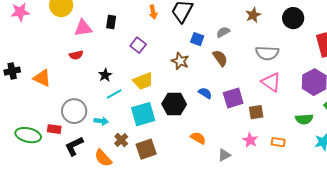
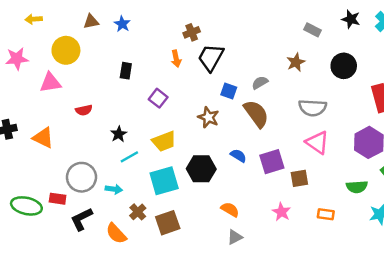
pink triangle: (83, 28) -> (50, 83), moved
brown semicircle: (220, 58) -> (256, 114), size x1.4
pink star: (250, 140) -> (281, 212), moved
gray triangle: (224, 155) -> (235, 237), moved

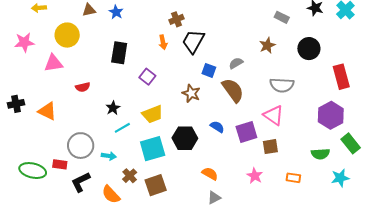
black rectangle: (126, 71) -> (119, 53), size x1.5
pink triangle: (317, 142) -> (273, 115), moved

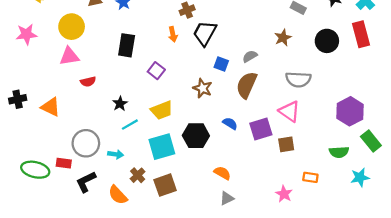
pink triangle: (54, 63) -> (69, 56), moved
red rectangle: (341, 77) -> (361, 34), moved
brown semicircle: (233, 90) -> (247, 85), turned -120
pink star: (255, 176) -> (284, 194), moved

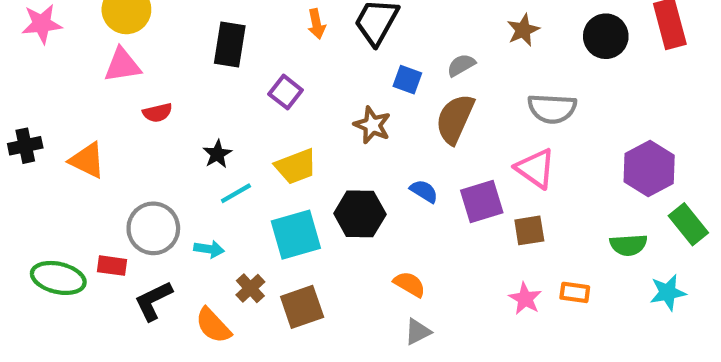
pink star: (284, 194) -> (525, 299), moved

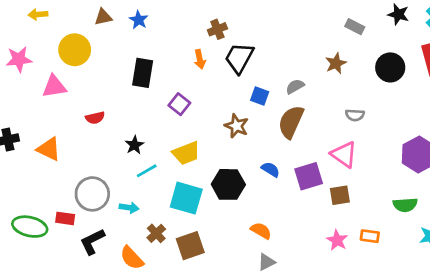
pink triangle: (122, 65) -> (54, 86), moved
gray semicircle: (552, 109) -> (355, 115), size x0.6
cyan square: (296, 235) -> (186, 198), turned 32

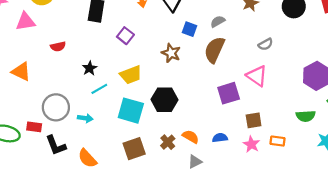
gray semicircle: (355, 115) -> (266, 44), turned -32
blue semicircle: (271, 169) -> (220, 138), moved, turned -40
brown square: (340, 195) -> (254, 120), moved
brown cross: (156, 233) -> (168, 142), moved
black L-shape: (92, 242) -> (56, 145), turned -85

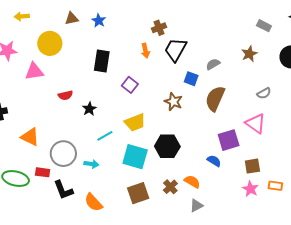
gray semicircle: (218, 22) -> (213, 64), moved
black star: (90, 68) -> (89, 109), moved
orange triangle: (21, 71) -> (30, 137), moved
blue semicircle: (220, 138) -> (214, 161), moved, turned 40

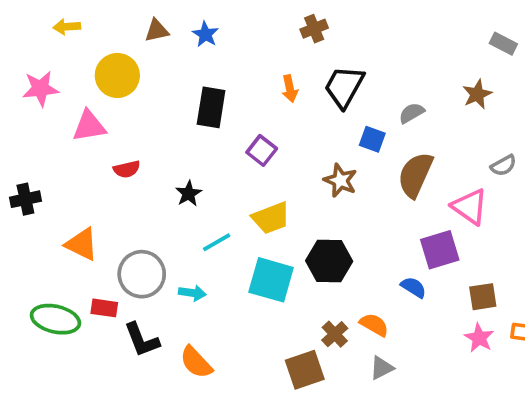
brown cross: (159, 28) -> (314, 29), moved
red semicircle: (65, 95) -> (127, 169), moved
pink triangle: (256, 123) -> (470, 207), moved
brown square: (138, 193) -> (305, 370), moved

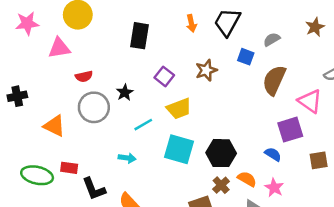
purple square: (262, 150) -> (164, 76), moved
brown star: (340, 180) -> (206, 70), moved, turned 30
black hexagon: (329, 261) -> (221, 153), moved
gray circle: (142, 274) -> (94, 107), moved
pink star: (479, 338) -> (274, 188), moved

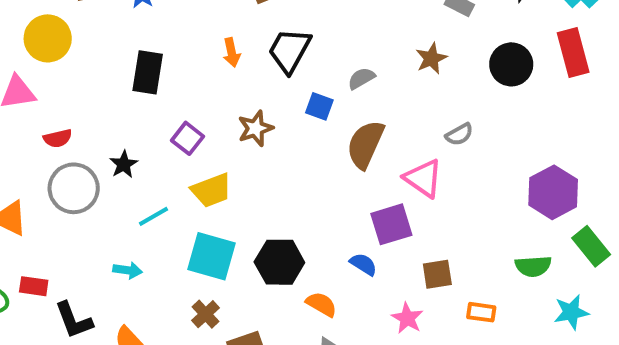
brown cross: (221, 185) -> (206, 314), moved
pink star: (274, 188) -> (407, 318), moved

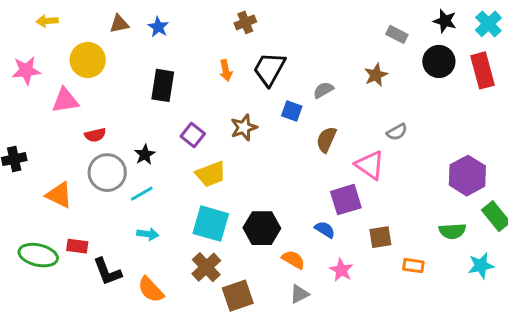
black circle: (511, 64) -> (439, 61), moved
brown semicircle: (365, 144) -> (326, 140), size x0.7
cyan line: (154, 216) -> (142, 194), moved
brown cross: (206, 314) -> (206, 267), size x1.4
pink star: (407, 318) -> (341, 270), moved

